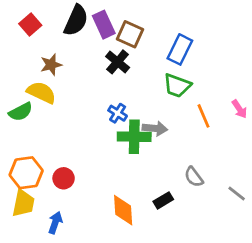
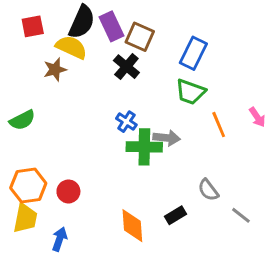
red square: (30, 25) -> (33, 26), turned 30
yellow semicircle: (41, 92) -> (71, 47), moved
gray line: (237, 194) -> (241, 215), moved

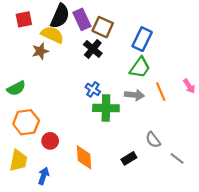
green trapezoid: (190, 92) -> (140, 68), turned -75
gray arrow: (167, 138) -> (134, 95), moved
orange hexagon: (28, 186) -> (26, 122), moved
orange diamond: (132, 226) -> (84, 157), moved

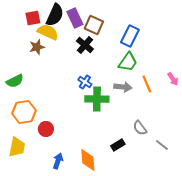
red square: (24, 19) -> (33, 18), moved
orange diamond: (84, 157) -> (88, 160), moved
blue arrow: (44, 176) -> (58, 161), moved

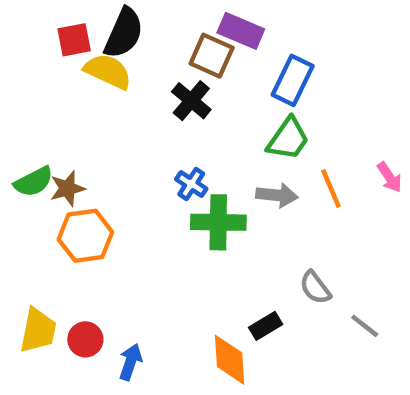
purple rectangle: (75, 18) -> (241, 31), moved, turned -42
brown star: (37, 47) -> (67, 188), moved
orange hexagon: (24, 112) -> (85, 236), moved
red circle: (46, 129) -> (85, 339), moved
orange diamond: (88, 160) -> (230, 360), moved

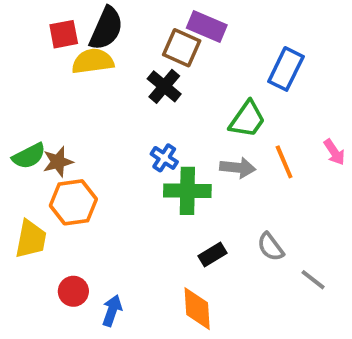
yellow semicircle: (108, 71) -> (93, 61), turned -33
blue rectangle: (293, 80) -> (286, 69), moved
black rectangle: (266, 326) -> (213, 255), moved
yellow trapezoid: (38, 330) -> (31, 239), moved

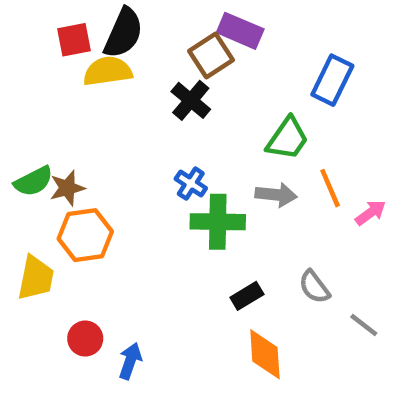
brown square: (182, 48) -> (211, 55), turned 33
pink arrow: (334, 152) -> (371, 213), moved, turned -92
orange diamond: (197, 309) -> (265, 354), moved

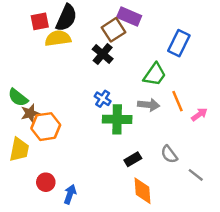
green semicircle: (34, 181) -> (18, 98), turned 65
brown star: (67, 188) -> (30, 113), moved

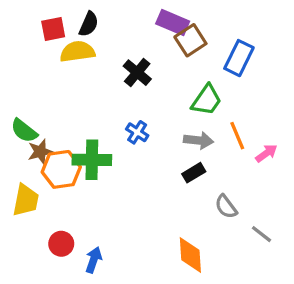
black semicircle: (66, 18) -> (89, 24), size x0.7
brown square: (114, 30) -> (190, 40), moved
green cross: (117, 119) -> (92, 160), moved
black rectangle: (133, 159) -> (194, 173), moved

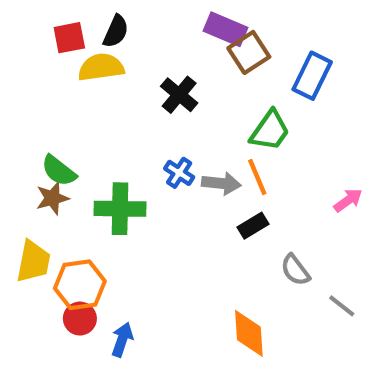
green semicircle: (24, 131) -> (59, 171), moved
orange line: (237, 136) -> (257, 177), moved
gray arrow: (199, 140) -> (221, 183), moved
orange hexagon: (61, 169) -> (80, 285), moved

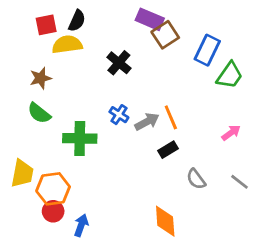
green trapezoid: (270, 131) -> (230, 75), moved
gray arrow: (221, 183) -> (147, 122), turned -35
brown star: (52, 198) -> (40, 78), moved
gray line: (342, 306) -> (239, 182), moved

